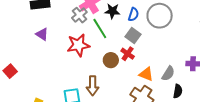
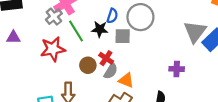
black star: (112, 11) -> (100, 29), moved
purple triangle: (42, 34) -> (13, 37), turned -32
gray square: (133, 35) -> (123, 36), moved, turned -35
gray semicircle: (168, 73) -> (111, 71), moved

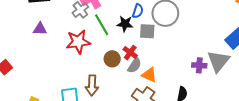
gray triangle: (195, 32) -> (218, 61), moved

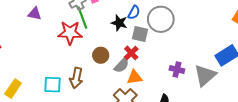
green line: (102, 25) -> (82, 18), moved
red cross: (130, 53) -> (131, 53), moved
purple cross: (199, 65) -> (177, 69), moved
orange triangle: (149, 75) -> (135, 77), turned -42

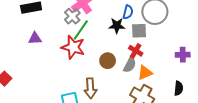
green line: (82, 18) -> (81, 30), turned 70
red star: (70, 33) -> (73, 47), turned 30

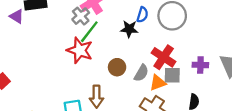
gray square: (139, 31) -> (172, 75), moved
purple triangle: (35, 38) -> (17, 16), moved, turned 32
red cross: (136, 51) -> (164, 57), moved, size x1.5

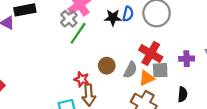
black star: (129, 29) -> (113, 18), moved
red star: (80, 50) -> (82, 79), moved, size x0.6

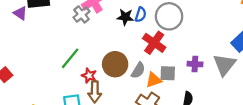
green line: (78, 33) -> (70, 58), moved
red cross: (151, 53) -> (154, 43), moved
brown circle: (107, 66) -> (115, 64), size x1.5

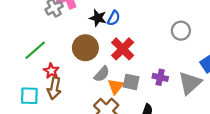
gray circle: (169, 16) -> (181, 31), moved, size x0.7
brown circle: (115, 64) -> (85, 48), moved
orange triangle: (154, 80) -> (116, 86), turned -42

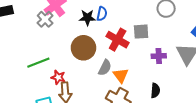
green line: (35, 50) -> (38, 63), turned 35
gray square: (131, 82) -> (141, 32), moved

